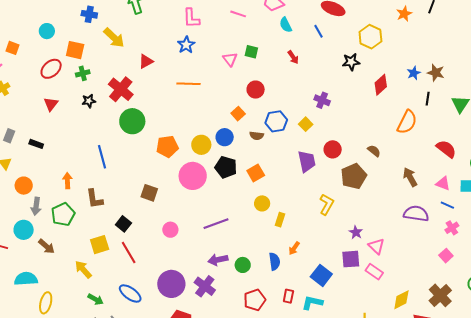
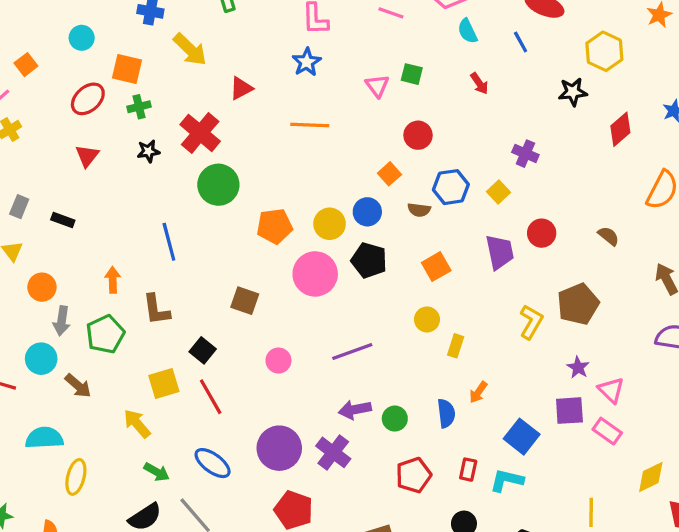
orange square: (13, 48) -> (26, 65), turned 32
orange square: (256, 173) -> (436, 267), moved
brown pentagon: (354, 176) -> (578, 304), moved

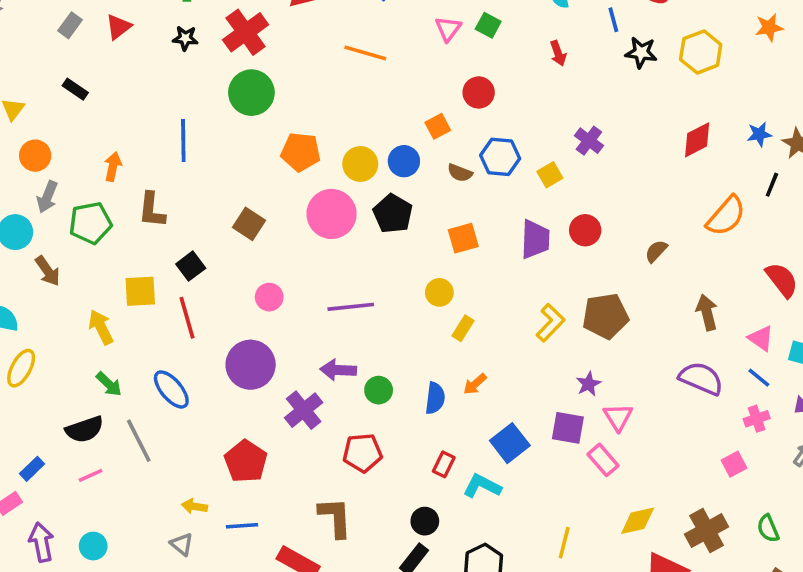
black star: (573, 92) -> (641, 53), moved
gray rectangle: (19, 207) -> (70, 25), moved
brown semicircle: (609, 236) -> (656, 251), turned -100
purple circle: (279, 448) -> (251, 365), moved
red pentagon: (414, 475) -> (362, 453), moved

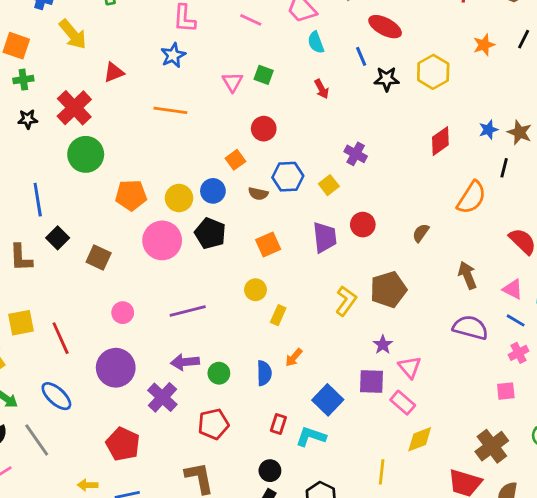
black square: (191, 266) -> (58, 238), moved
pink square: (734, 464) -> (506, 391), turned 30
yellow diamond: (638, 521) -> (420, 439), moved

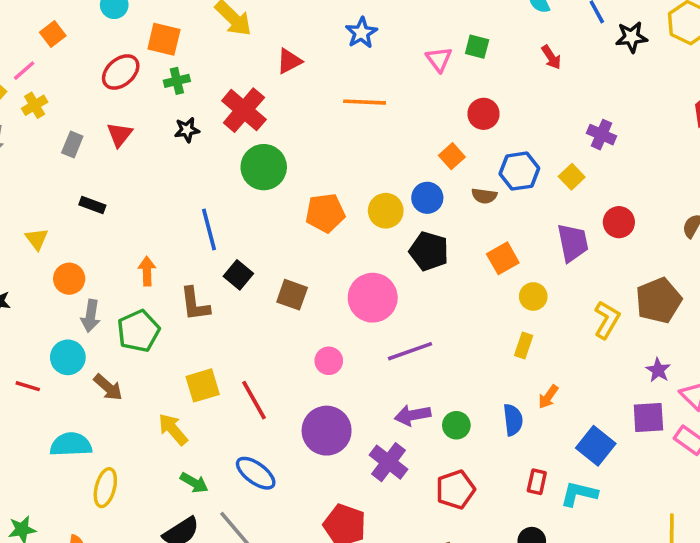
pink circle: (162, 240) -> (373, 298), moved
yellow circle: (255, 290) -> (533, 296), moved

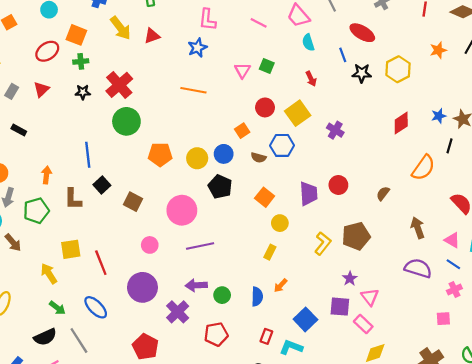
red triangle: (289, 61) -> (152, 36), moved
yellow square: (572, 177) -> (298, 113), moved, size x1.6
orange square: (503, 258) -> (265, 197), turned -30

